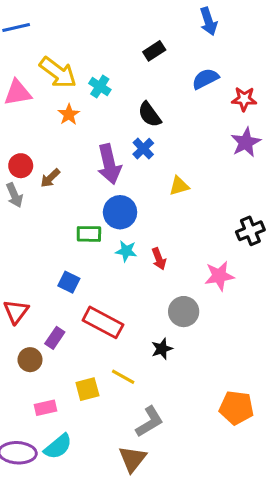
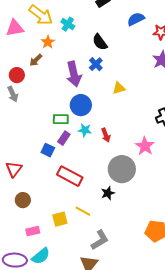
brown arrow: (50, 178) -> (36, 60), moved
pink star: (219, 276) -> (145, 146), turned -30
gray circle: (184, 312) -> (122, 169), size x1.4
purple rectangle: (55, 338) -> (64, 138), moved

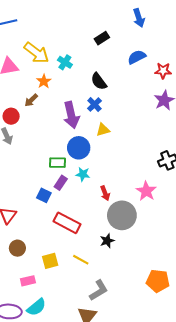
yellow triangle: (119, 88) -> (103, 130), moved
red arrow: (106, 135) -> (105, 193), moved
yellow square: (60, 219) -> (50, 261), moved

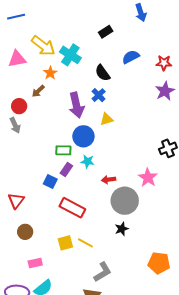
blue semicircle: (137, 57) -> (131, 57), moved
cyan cross: (65, 62) -> (70, 55), size x1.5
red arrow: (105, 193) -> (109, 180), turned 104
black star: (107, 241) -> (122, 229), moved
yellow square: (50, 261) -> (65, 243), moved

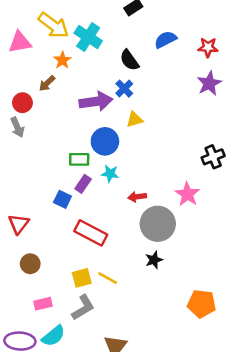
purple arrow: (76, 105) -> (96, 101), turned -85
gray L-shape: (103, 272) -> (83, 308), moved

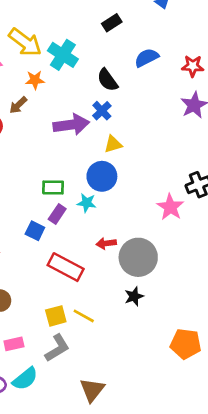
orange star: (62, 60) -> (35, 80), turned 30
blue circle: (105, 141) -> (102, 176), moved
pink star: (187, 194) -> (170, 207), moved
red arrow: (137, 197) -> (106, 243), moved

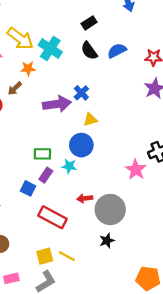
black semicircle: (107, 80) -> (89, 51), moved

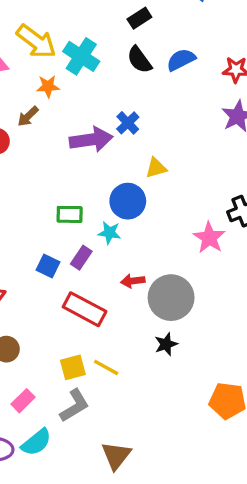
yellow triangle: (90, 120) -> (156, 168), moved
purple rectangle: (46, 175) -> (81, 258), moved
pink rectangle: (11, 278) -> (23, 401), turned -32

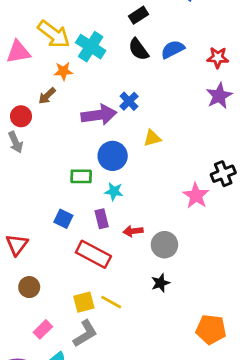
blue circle: (128, 201) -> (113, 156), moved
purple rectangle: (81, 258) -> (102, 219), moved, turned -48
gray circle: (171, 298) -> (164, 245), size x0.7

